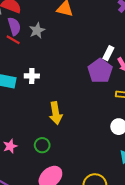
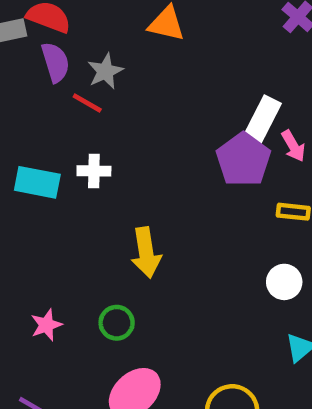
red line: (13, 40) -> (87, 103), moved
white rectangle: (108, 53) -> (262, 121), size x1.5

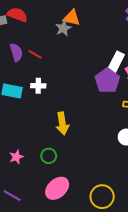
purple semicircle: (55, 62) -> (16, 52), moved
gray star: (105, 71) -> (63, 28), moved

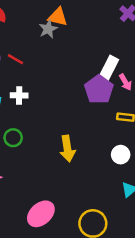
yellow arrow: (62, 123) -> (67, 149), moved
green circle: (49, 156) -> (13, 138), moved

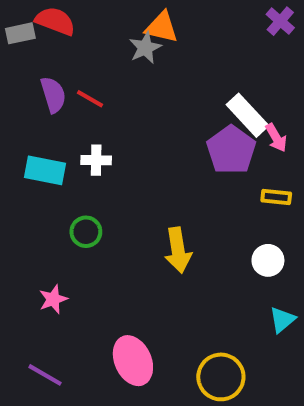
white rectangle: (109, 69) -> (247, 115), turned -70
pink ellipse: (41, 214) -> (133, 361), turned -72

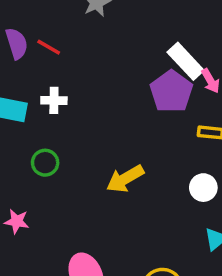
yellow arrow: (178, 250) -> (125, 179), turned 69
pink star: (53, 299) -> (17, 221), turned 30

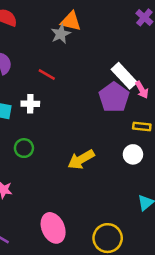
red line: (49, 47) -> (47, 75), moved
white circle: (203, 188) -> (133, 154), moved

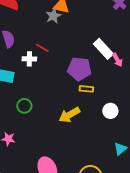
purple pentagon: (114, 97) -> (79, 69), moved, turned -30
white cross: (30, 104) -> (29, 59), moved
yellow rectangle: (142, 126) -> (86, 89), moved

